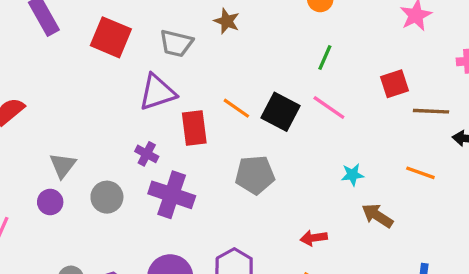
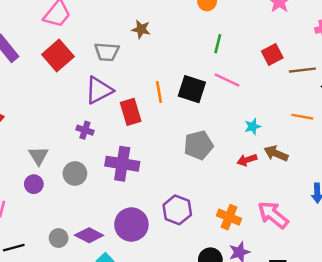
red square: (111, 37) -> (58, 56), turned 36
orange line: (236, 108) -> (159, 92), turned 55
purple cross: (147, 154) -> (85, 130), moved
gray pentagon: (255, 175) -> (198, 145), moved
red arrow: (314, 238) -> (247, 160), moved

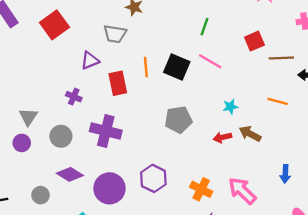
gray trapezoid: (107, 52) -> (115, 34), moved
purple triangle: (99, 90) -> (90, 61), size x0.7
purple diamond: (89, 235) -> (70, 174), moved

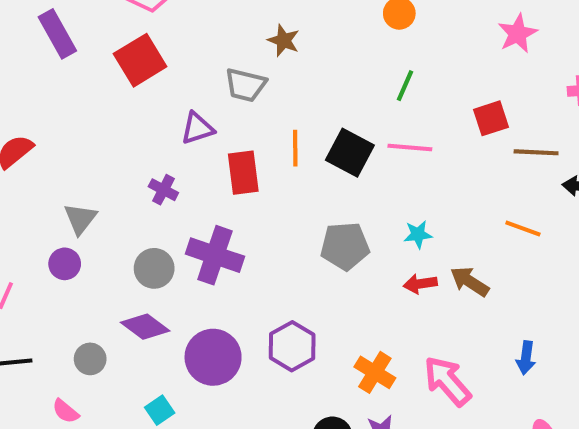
pink line: (210, 61) -> (410, 148), turned -30
cyan star: (230, 107) -> (418, 234), moved
gray circle: (61, 136) -> (154, 268), moved

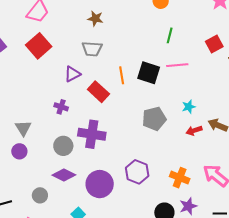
brown star: (284, 40) -> (95, 19), moved
red rectangle: (243, 173) -> (98, 92), turned -30

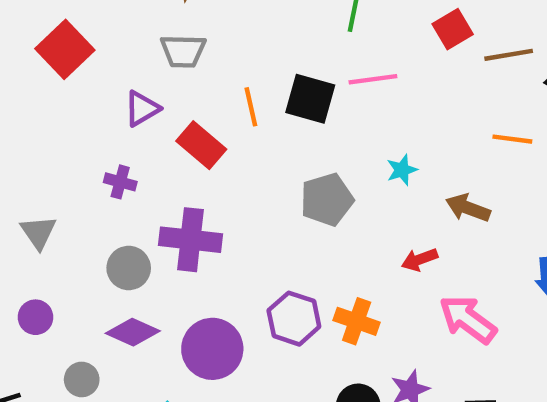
red arrow: (194, 131) -> (420, 259), moved
purple circle: (19, 151) -> (35, 317), moved
orange cross: (180, 178) -> (357, 321), moved

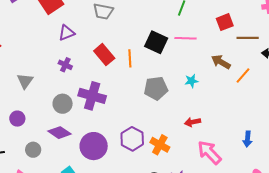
orange line: (251, 107) -> (130, 58), moved
purple triangle: (142, 109) -> (67, 33), moved
orange line: (512, 139) -> (243, 76), turned -66
brown arrow: (468, 208) -> (221, 62), moved

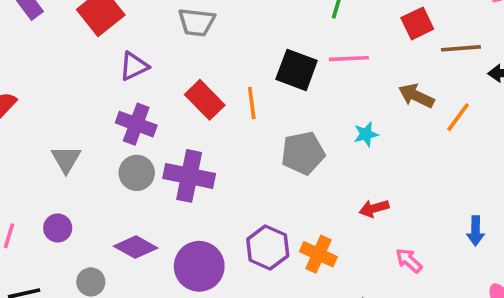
purple cross: (65, 65) -> (136, 124), size x1.5
gray circle: (63, 104) -> (137, 173), moved
pink arrow: (209, 152) -> (409, 260), size x0.6

